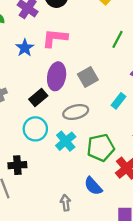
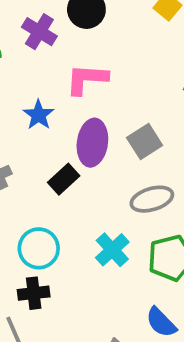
blue star: (25, 48) -> (39, 115), moved
gray ellipse: (76, 112) -> (152, 199), moved
cyan circle: (35, 129) -> (39, 248), moved

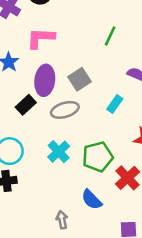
gray ellipse: (152, 199) -> (65, 110), moved

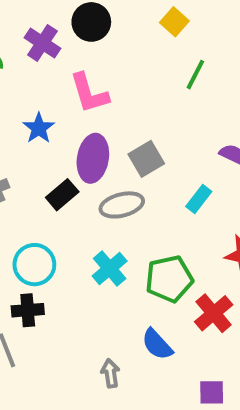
green line: (110, 36) -> (195, 75), moved
pink L-shape: (41, 38) -> (89, 93), turned -112

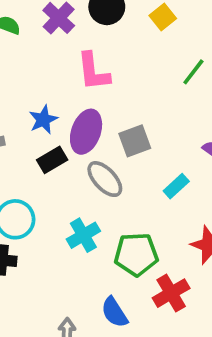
yellow square: (174, 22) -> (163, 17), moved
blue star: (39, 128) -> (43, 120), moved
gray ellipse: (122, 205) -> (105, 179), turned 51

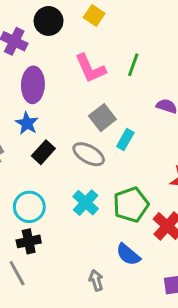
pink L-shape: (93, 71) -> (90, 68), moved
green line: (193, 72) -> (133, 65), moved
purple ellipse: (86, 132) -> (33, 85), moved
cyan rectangle: (176, 186) -> (125, 140), moved

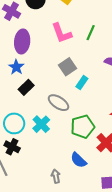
gray ellipse: (89, 154) -> (58, 103), moved
cyan cross: (86, 203) -> (41, 124), moved
black cross: (29, 241) -> (12, 147), turned 35

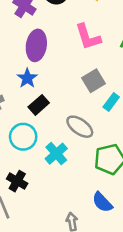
cyan circle: (14, 123) -> (23, 137), moved

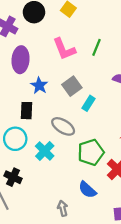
blue star: (27, 78) -> (39, 86), moved
black rectangle: (39, 105) -> (26, 111), turned -42

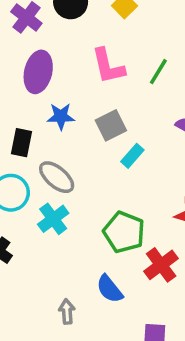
blue star: (39, 86) -> (61, 116), turned 30
black rectangle: (26, 111) -> (21, 143), moved
gray ellipse: (63, 126) -> (57, 177), moved
green pentagon: (91, 152) -> (124, 232), turned 30

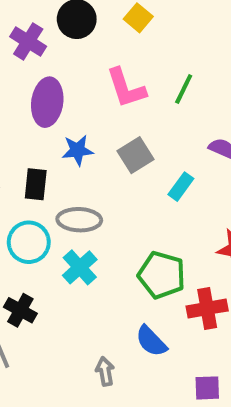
cyan rectangle: (132, 156) -> (181, 187), moved
gray ellipse: (57, 177) -> (79, 220), turned -33
red cross: (161, 265) -> (207, 308), turned 32

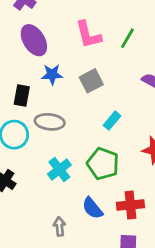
purple ellipse: (47, 102) -> (34, 40), turned -44
cyan rectangle: (181, 187) -> (112, 121), moved
cyan cross: (80, 267) -> (59, 170), moved
red cross: (207, 308) -> (130, 205), moved

